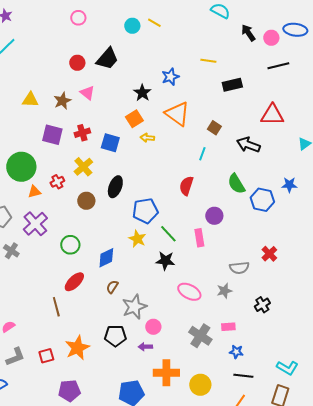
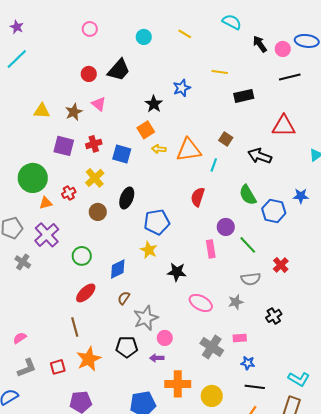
yellow line: (154, 23) -> (185, 34), moved
orange triangle: (177, 114) -> (189, 150), moved, turned -44
green line: (168, 234) -> (248, 245), moved
brown line: (56, 307) -> (75, 327), moved

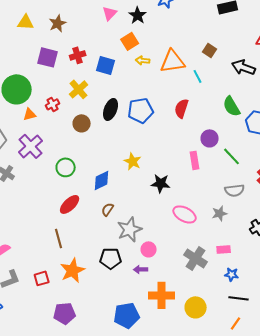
pink triangle: (99, 104) -> (110, 13), moved, turned 35
cyan line: (214, 165) -> (198, 76), turned -48
blue pentagon: (157, 222) -> (141, 110), moved

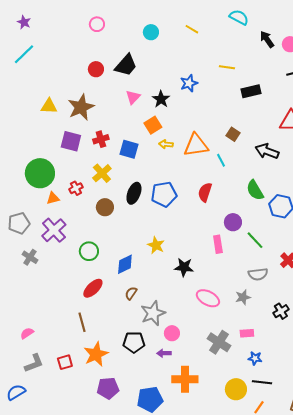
brown star: (58, 23) -> (81, 107), size x1.5
yellow circle: (196, 307) -> (236, 389), moved
purple pentagon: (65, 313) -> (108, 388), moved

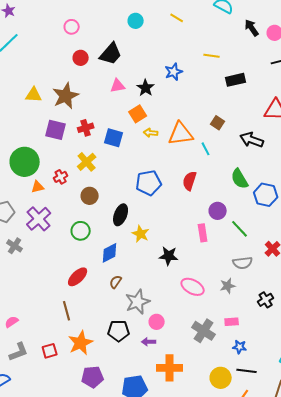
pink circle: (97, 24) -> (72, 27), moved
pink triangle: (133, 97) -> (118, 86), turned 35
black ellipse: (134, 193) -> (121, 215), moved
green circle: (89, 251) -> (81, 231), moved

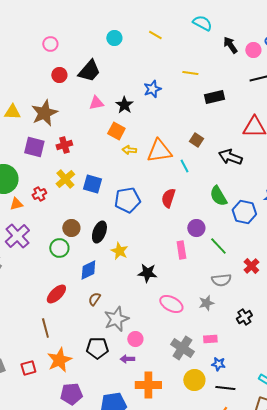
orange square: (138, 114) -> (116, 131), turned -30
blue square: (114, 138) -> (92, 184), moved
brown circle: (90, 196) -> (71, 228), moved
yellow circle: (221, 378) -> (194, 380), moved

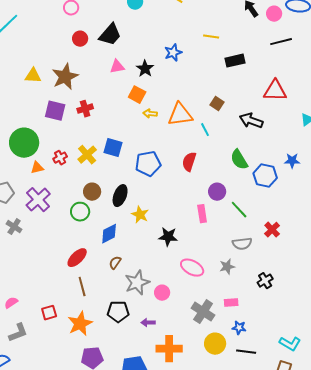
yellow cross: (65, 179) -> (87, 155), moved
brown line: (45, 328) -> (82, 287), moved
pink circle: (135, 339) -> (162, 293), moved
red square: (28, 368) -> (49, 313), moved

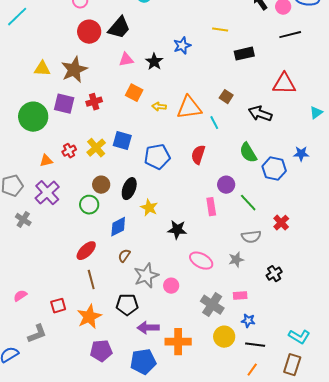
red circle: (80, 39) -> (89, 32), size x1.5
orange square: (137, 95) -> (134, 93), moved
green circle: (24, 143) -> (33, 117), moved
purple arrow: (148, 323) -> (148, 328), moved, size x1.5
gray L-shape: (18, 333) -> (37, 334), moved

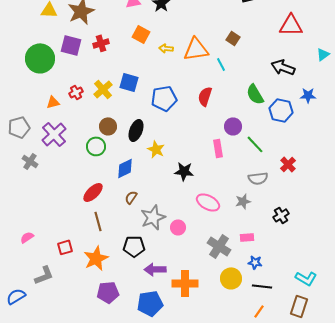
black arrow: (260, 114) -> (283, 67), moved

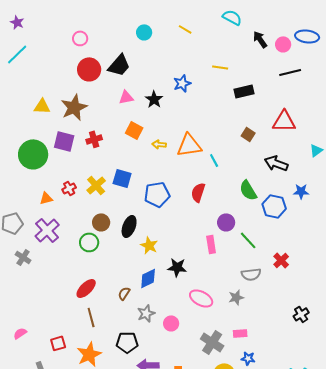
brown square: (233, 38) -> (248, 134), moved
blue diamond: (125, 168) -> (148, 278), moved
black cross: (281, 215) -> (301, 314), moved
gray star: (153, 217) -> (146, 313), size x0.7

